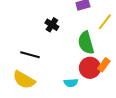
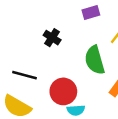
red circle: (90, 68) -> (63, 91), moved

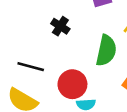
green semicircle: (95, 60) -> (106, 50), turned -152

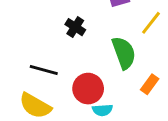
green semicircle: (106, 50) -> (124, 53), turned -32

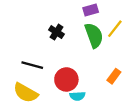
green semicircle: (124, 53) -> (94, 35), moved

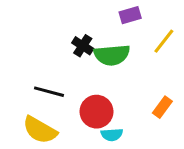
green semicircle: (94, 35) -> (112, 55), moved, turned 105

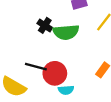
black line: (49, 92) -> (36, 67), moved

